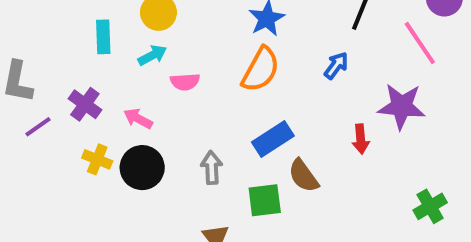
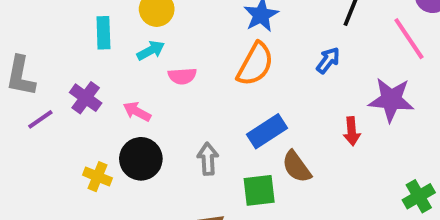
yellow cross: (97, 159) -> (98, 177), moved

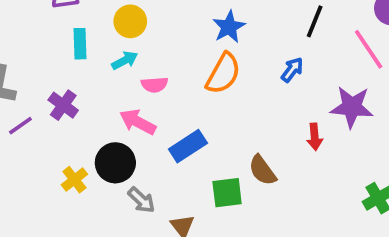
pink arrow: (137, 112) -> (138, 122), moved, size x1.4
blue rectangle: (267, 131) -> (188, 146), moved
gray arrow: (208, 159) -> (141, 200), moved, turned 136
yellow cross: (98, 177) -> (74, 180), turned 30

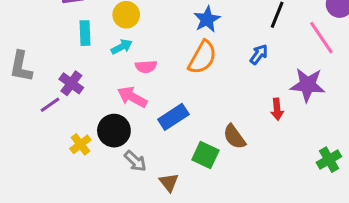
purple line: (20, 126) -> (50, 105), moved
green square: (227, 193) -> (205, 155), turned 32

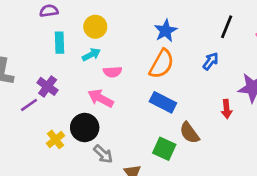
blue rectangle: (173, 117) -> (163, 102), moved, turned 60

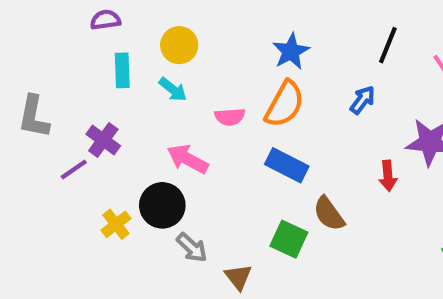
cyan arrow: (91, 55) -> (173, 89), turned 66
pink semicircle: (113, 72) -> (230, 117), moved

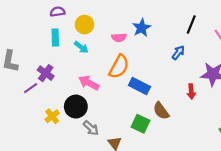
purple semicircle: (105, 20) -> (58, 12), moved
orange semicircle: (285, 104) -> (119, 67), moved
pink semicircle: (230, 117) -> (119, 38), moved

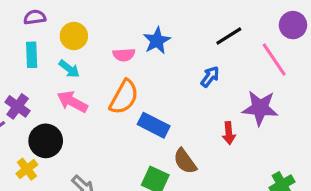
black line: (191, 25) -> (229, 36), turned 36
pink arrow: (89, 83) -> (72, 102), moved
black circle: (76, 107) -> (46, 141), moved

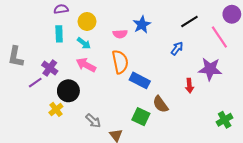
orange semicircle: (124, 97) -> (120, 62), turned -40

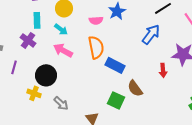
blue arrow: (177, 48) -> (151, 34), size x1.5
purple cross: (50, 68) -> (28, 40), moved
purple line: (35, 83) -> (14, 67), turned -40
yellow cross: (56, 109) -> (34, 93), turned -32
gray arrow: (93, 121) -> (61, 103), moved

